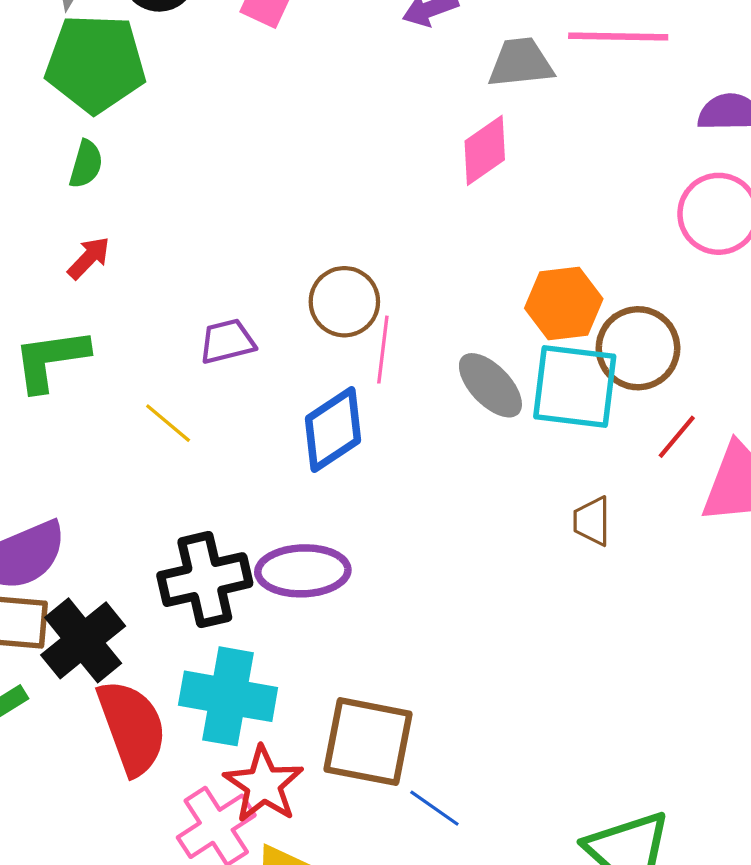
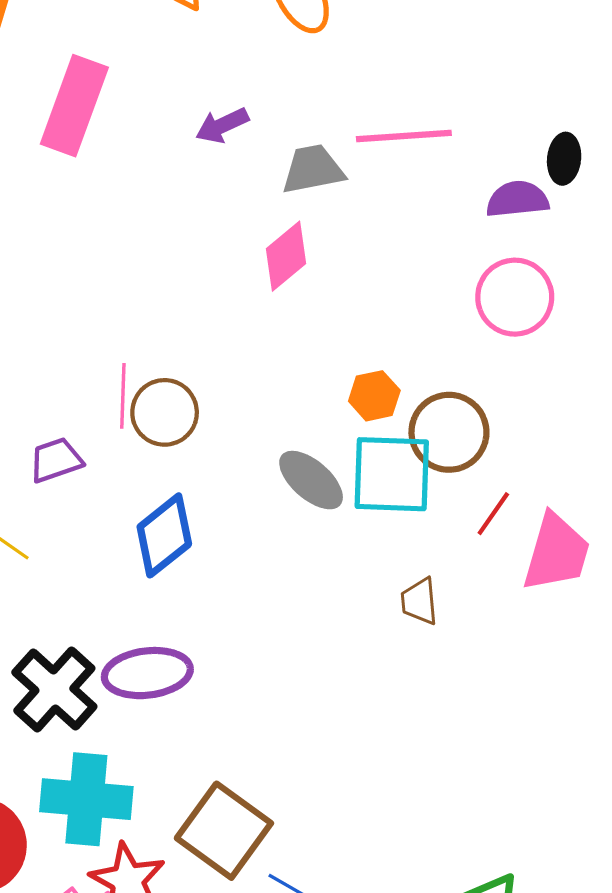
orange hexagon: (564, 304) -> (374, 396), size x0.7
pink line: (383, 350) -> (123, 396), moved
black cross: (205, 580) -> (54, 689), turned -30
brown square: (368, 742) -> (224, 831), turned 30

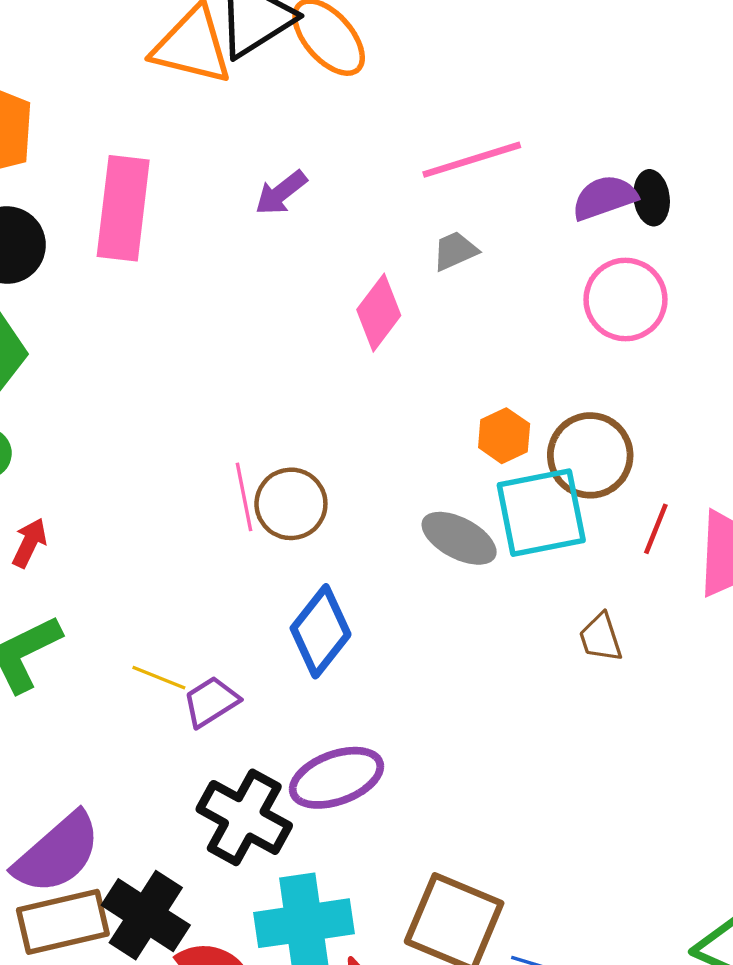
black ellipse: (564, 159) -> (652, 198), moved
gray trapezoid: (313, 169) -> (455, 251), moved, size x0.7
purple trapezoid: (56, 460) -> (211, 702), moved

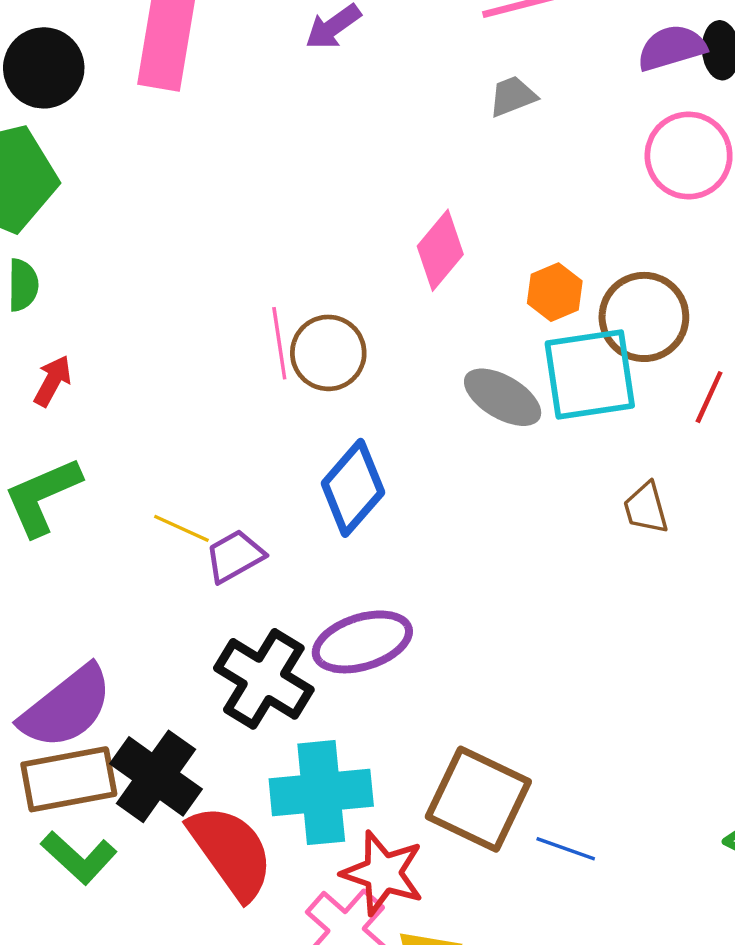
pink diamond: (379, 313) -> (440, 250), moved

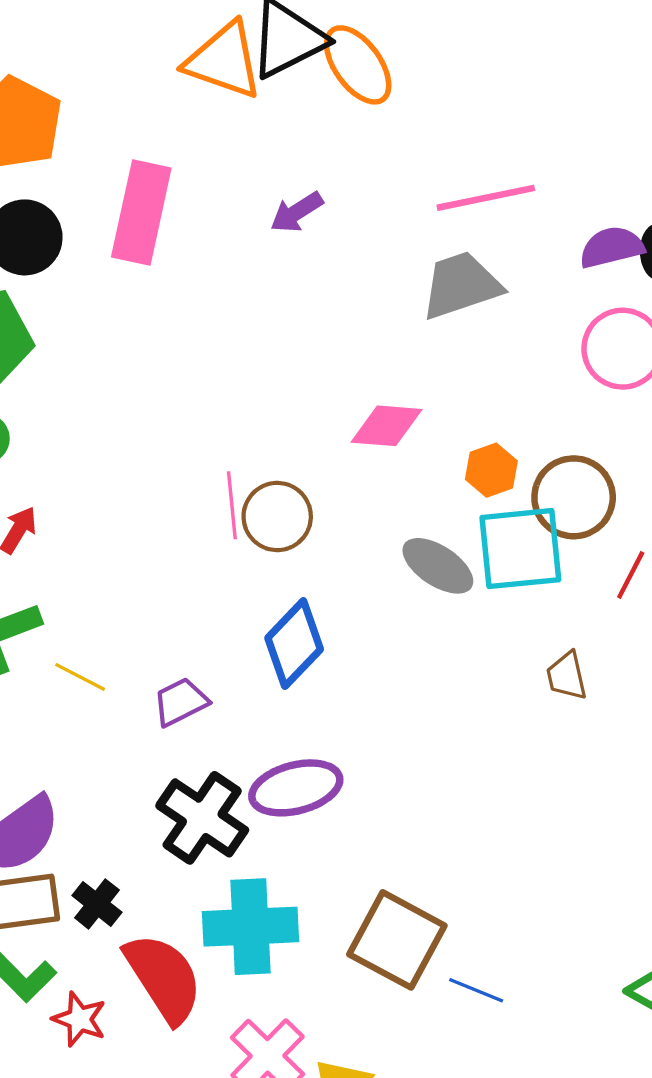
gray trapezoid: (513, 96) -> (461, 285), size x1.8
pink diamond: (440, 250) -> (386, 426), turned 52
yellow line: (181, 528) -> (80, 677), moved
black cross: (156, 776) -> (97, 904), size x0.6
red star: (383, 873) -> (79, 1019), moved, size x0.7

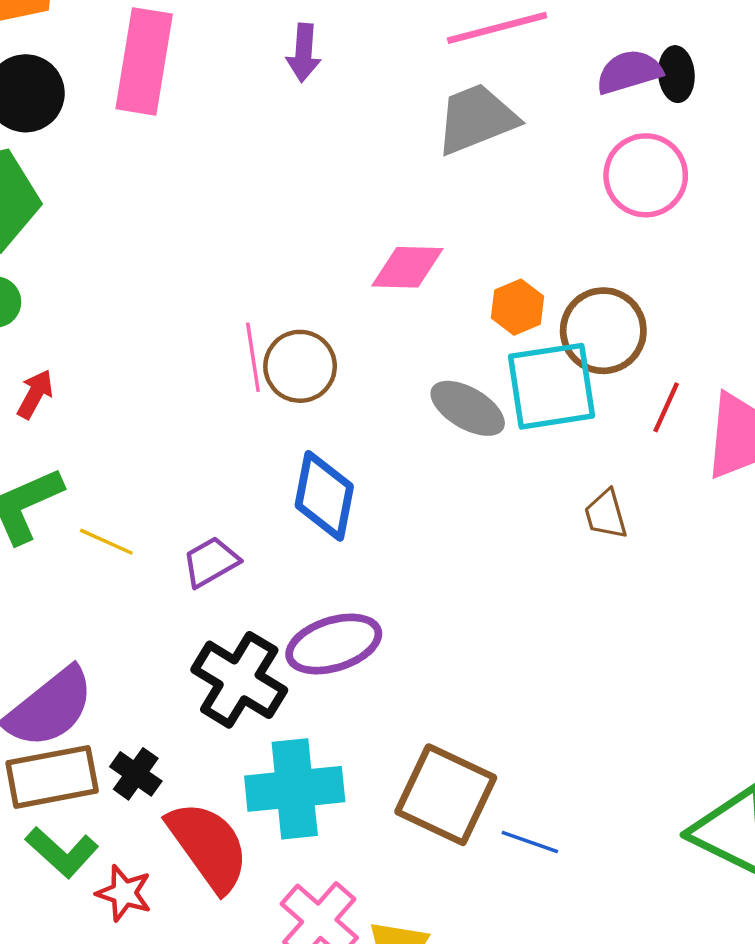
purple arrow: (297, 212) -> (304, 53), turned -50
blue diamond: (294, 644) -> (324, 496), turned -30

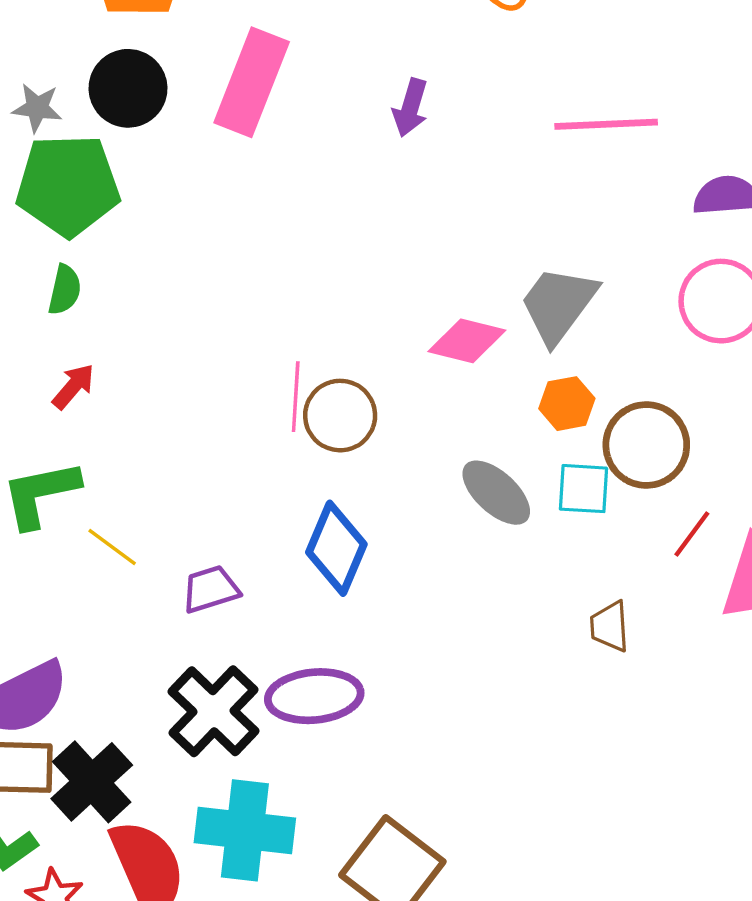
gray trapezoid: (476, 119) -> (558, 305), moved, turned -44
cyan square: (551, 386) -> (583, 489), size x0.6
black cross: (136, 774) -> (92, 782), size x1.6

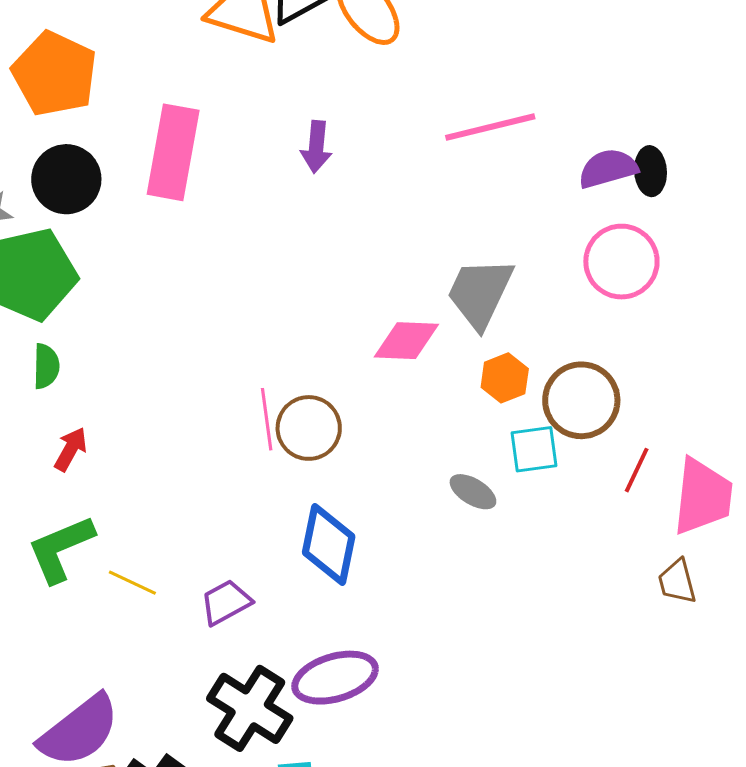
gray ellipse: (496, 493) -> (473, 492), moved, size x0.7
brown trapezoid: (610, 626) -> (677, 582), moved

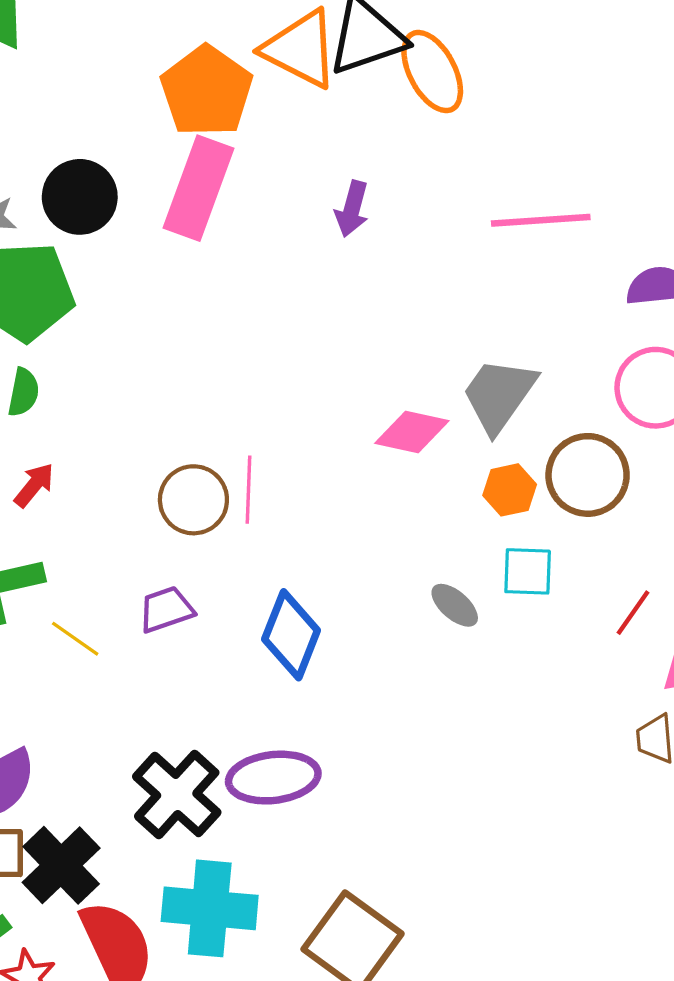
orange pentagon: (55, 74) -> (207, 91), moved
brown circle: (581, 400) -> (588, 475), moved
brown circle: (309, 428) -> (193, 500), moved
purple trapezoid: (226, 602) -> (166, 609), moved

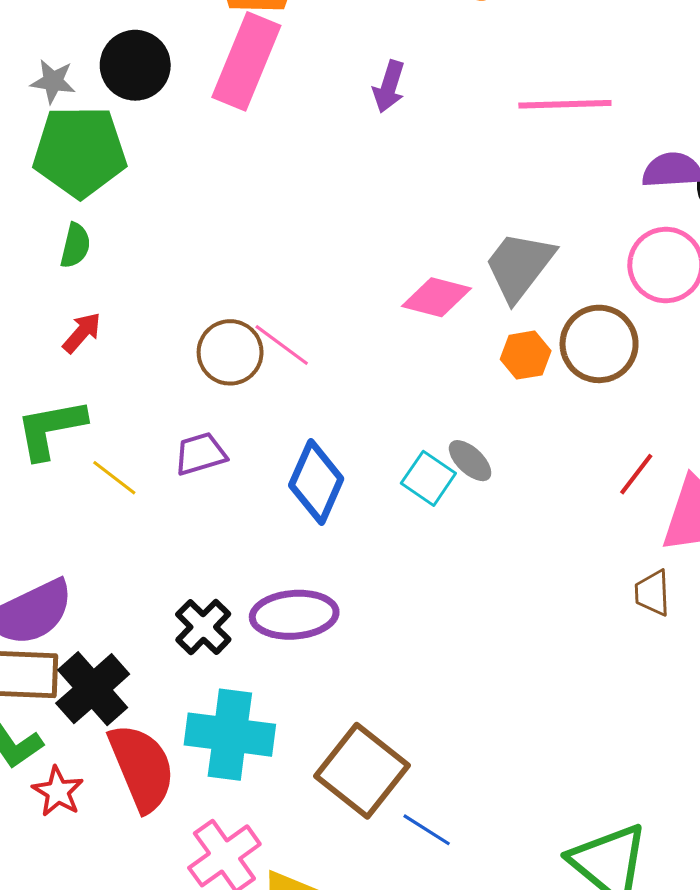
pink line: (248, 490) -> (282, 345), turned -58
cyan square: (528, 571) -> (428, 478), moved, turned 30
black cross: (177, 794) -> (203, 627), size x0.7

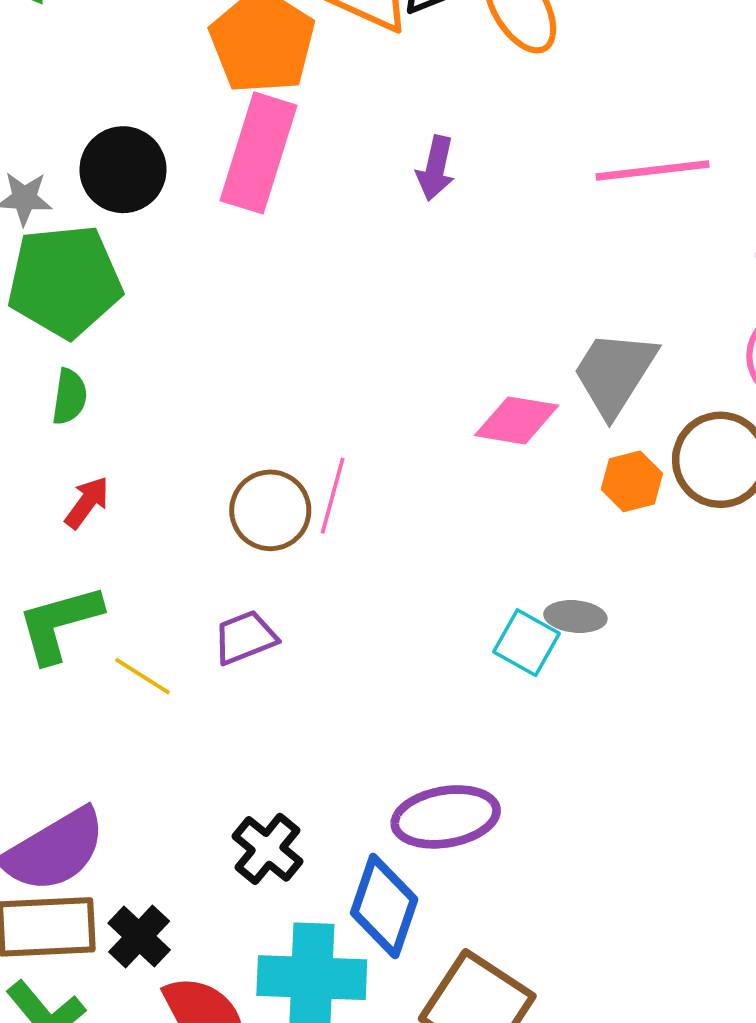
pink line: (282, 345) -> (333, 496), turned 74
gray ellipse: (470, 461) -> (575, 617), turned -33
blue diamond: (316, 482) -> (384, 906), moved
purple ellipse: (294, 615) -> (446, 817), moved
black cross: (93, 689) -> (139, 936), size x0.7

